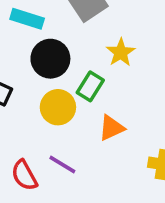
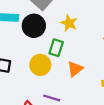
black circle: (50, 59) -> (34, 26), moved

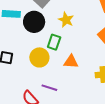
orange triangle: (75, 69) -> (71, 62), turned 42

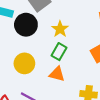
green rectangle: (54, 42) -> (59, 52), moved

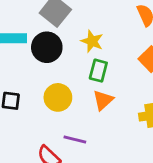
orange triangle: (57, 74) -> (103, 100), turned -42

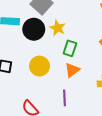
yellow star: (92, 41) -> (58, 28), moved
purple line: (75, 139) -> (64, 98), moved, turned 70

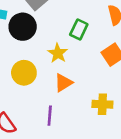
yellow star: (58, 28) -> (58, 53), moved
green rectangle: (70, 48) -> (79, 29), moved

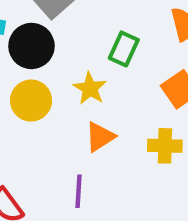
yellow circle: (24, 73) -> (31, 101), moved
yellow cross: (102, 104) -> (165, 146), moved

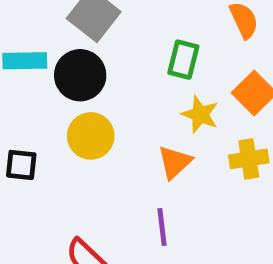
yellow star: (90, 88) -> (200, 114), moved

